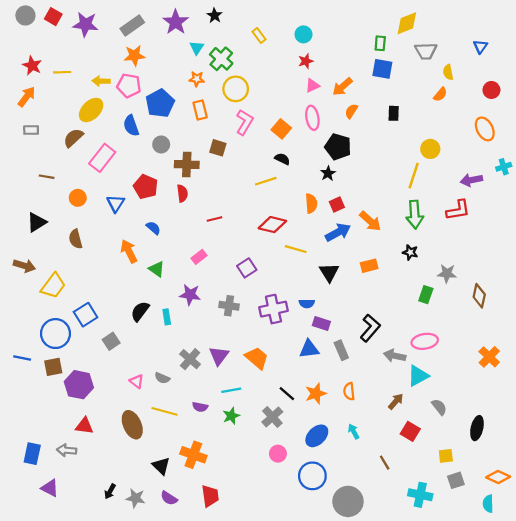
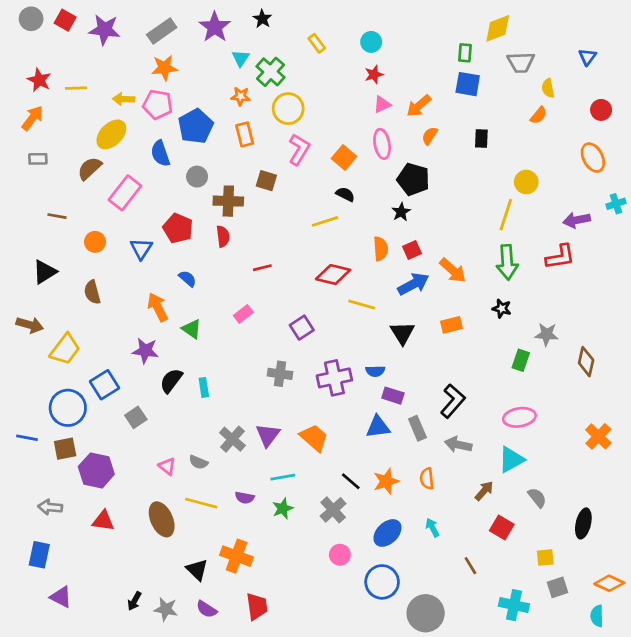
purple star: (190, 295) -> (145, 351), moved
gray arrow: (395, 356) -> (458, 445), moved
gray arrow: (67, 450) -> (50, 507), moved

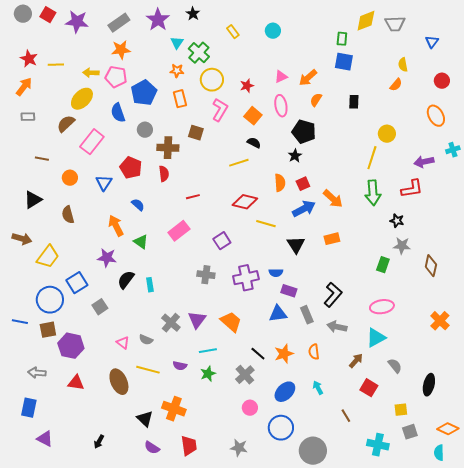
gray trapezoid: (521, 62) -> (395, 24), moved
red star: (374, 75) -> (247, 86), moved
black star: (502, 309) -> (397, 221), moved
pink rectangle: (243, 314) -> (179, 231), size x1.5
gray star: (166, 609) -> (239, 448), moved

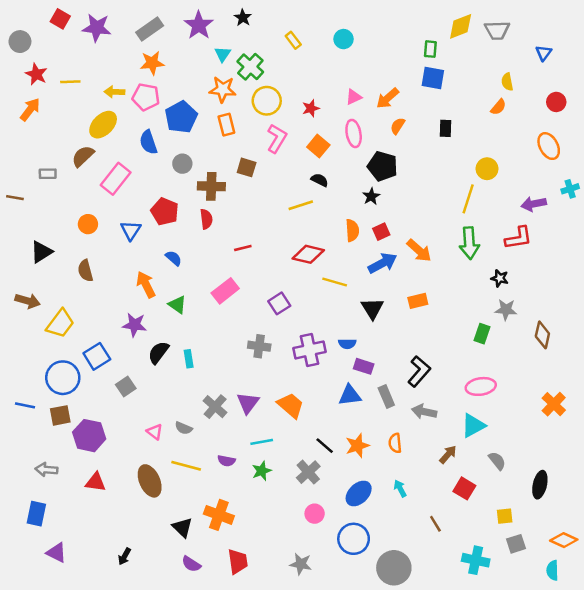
gray circle: (23, 14) -> (20, 42), moved
orange star: (177, 71) -> (223, 89), size x1.5
gray rectangle: (28, 117) -> (48, 174), moved
brown line: (42, 159) -> (15, 198), moved

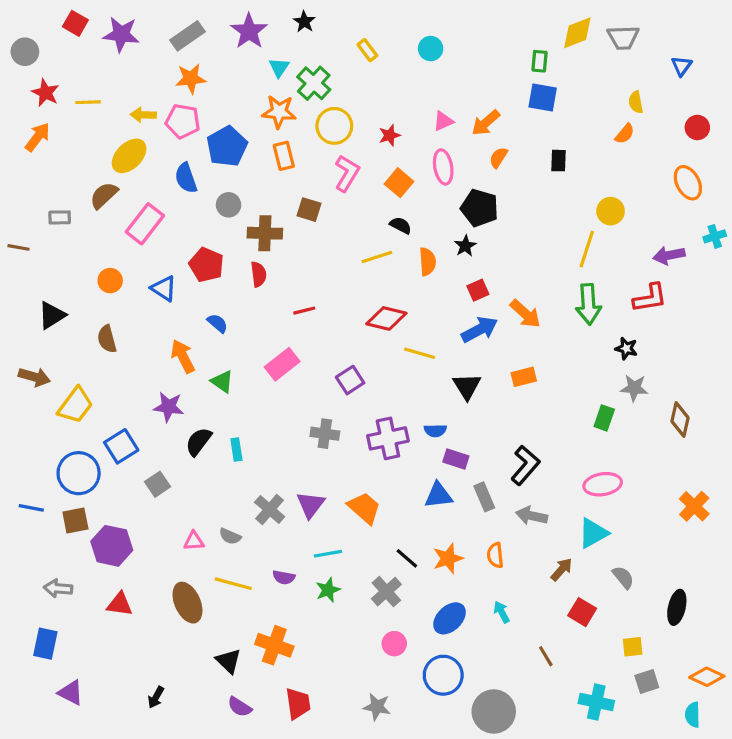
blue triangle: (131, 230) -> (164, 288), turned -30
orange semicircle: (352, 230) -> (427, 262), moved
pink triangle: (155, 432) -> (194, 541), turned -42

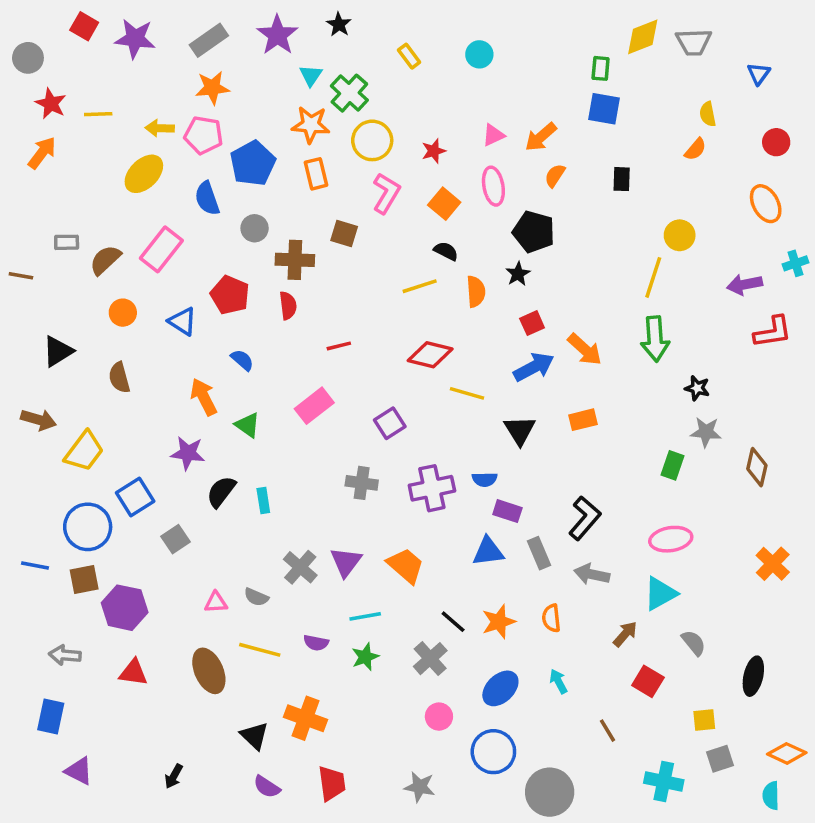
brown semicircle: (104, 195) -> (105, 260), moved
red L-shape: (650, 298) -> (773, 332), moved

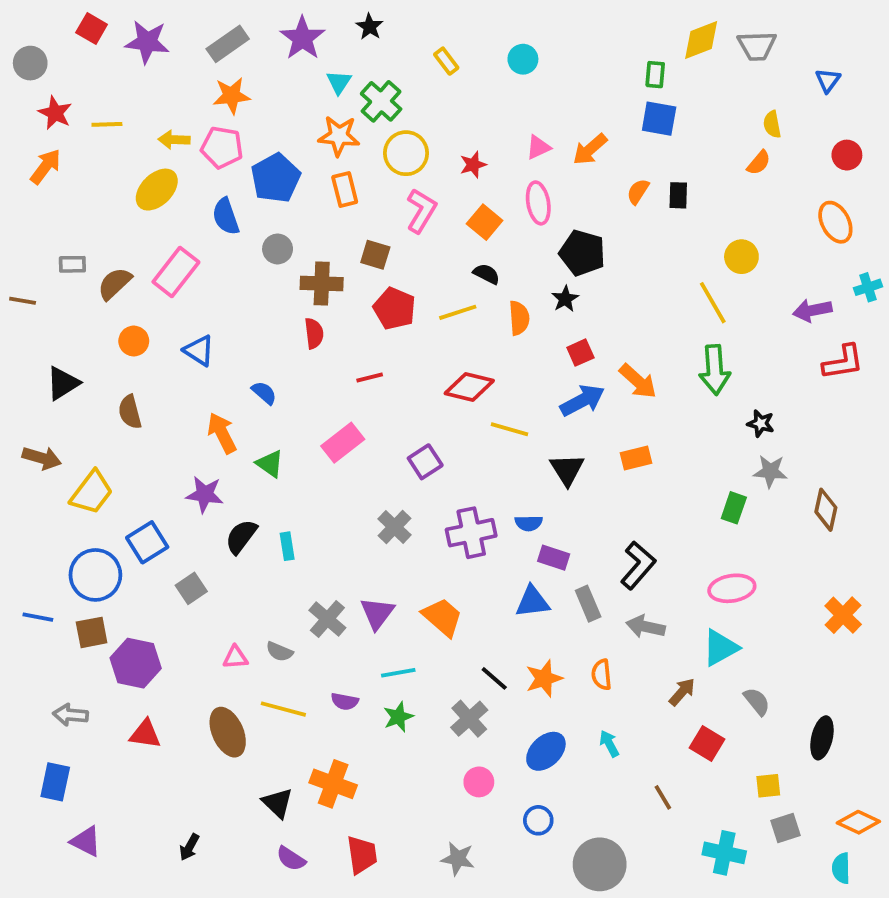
orange semicircle: (555, 176) -> (638, 191), moved
yellow line: (653, 277) -> (713, 303), turned -48
red pentagon: (230, 295) -> (394, 308), moved
gray cross: (362, 483) -> (394, 527), turned 36
blue circle: (493, 752) -> (538, 820), size x0.6

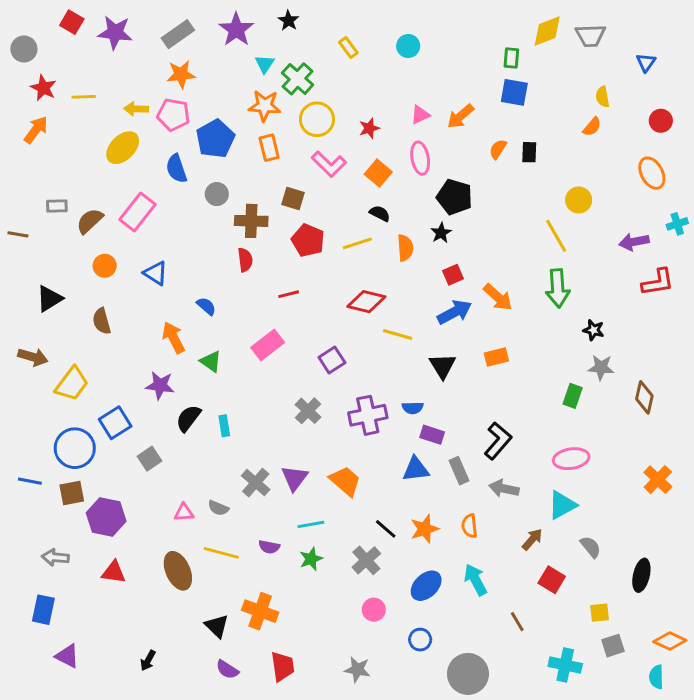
pink L-shape: (421, 211) -> (329, 164), turned 104
cyan arrow: (609, 744) -> (475, 580), size x1.5

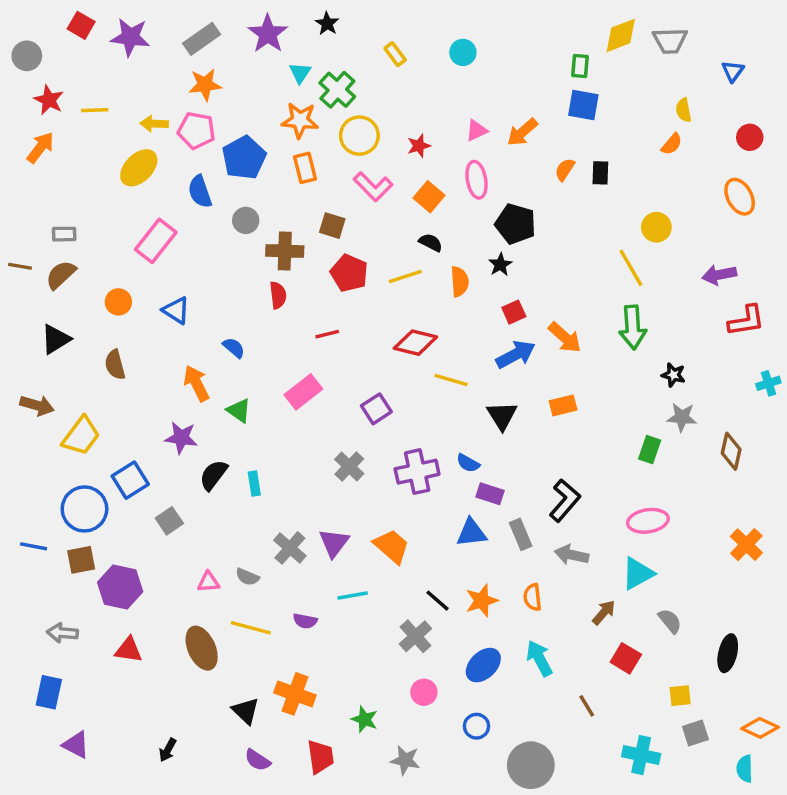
brown semicircle: (90, 221) -> (61, 275), moved
cyan cross: (677, 224) -> (768, 383), moved
blue semicircle: (413, 408) -> (468, 463), turned 30
green star: (311, 559) -> (364, 719), moved, turned -30

